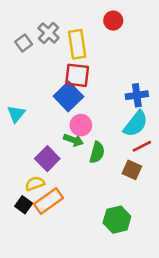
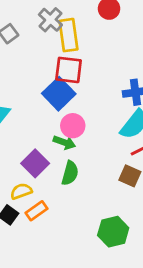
gray cross: (49, 33) -> (50, 20), moved
green semicircle: (97, 152) -> (70, 173), moved
orange rectangle: (49, 201) -> (37, 211), size x0.7

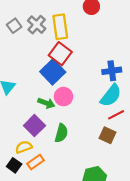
gray cross: (50, 20) -> (37, 25), moved
red square: (69, 70) -> (60, 54), turned 30
green arrow: (64, 142) -> (46, 103), moved

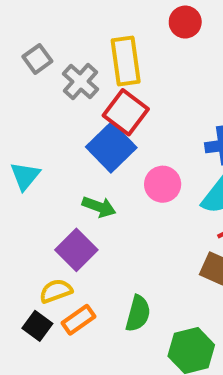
gray cross: (37, 25) -> (80, 82), moved
pink circle: (63, 97) -> (163, 184), moved
green semicircle: (61, 133) -> (138, 314), moved

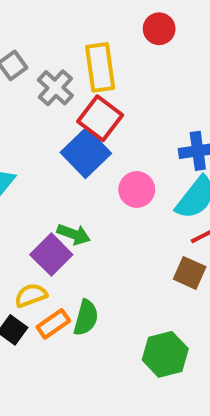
green arrow: (99, 207) -> (74, 234), moved
green semicircle: (138, 314) -> (86, 318), moved

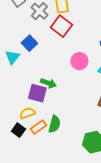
blue square: (86, 153) -> (29, 43), moved, size x0.7
purple square: (51, 255) -> (37, 93), turned -30

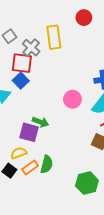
red square: (61, 26) -> (22, 63), moved, turned -30

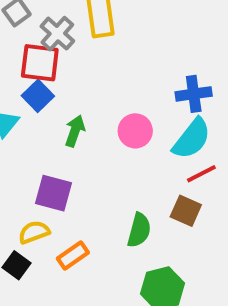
green arrow: (40, 122) -> (75, 131), moved, turned -91
green semicircle: (47, 164) -> (139, 230), moved
orange rectangle: (30, 168) -> (73, 255), moved

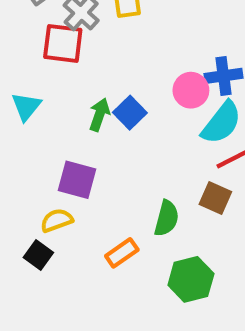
blue square: (38, 96) -> (130, 113), moved
pink circle: (135, 131) -> (191, 90), moved
orange rectangle: (73, 255) -> (122, 253), moved

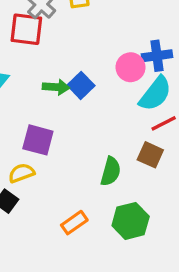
green arrow: (99, 115) -> (56, 87), turned 75
orange rectangle: (122, 253) -> (74, 223), moved

